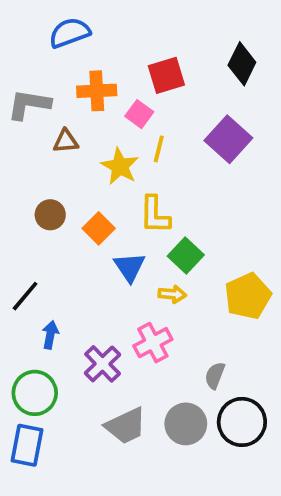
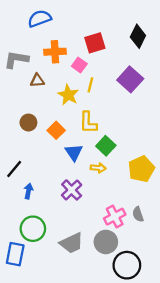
pink cross: (153, 343) -> (115, 217), moved
purple cross: (103, 364) -> (72, 190), moved
gray semicircle: (215, 375) -> (138, 214), moved, turned -40
green circle: (35, 393) -> (33, 229), moved
black circle: (242, 422) -> (127, 265), moved

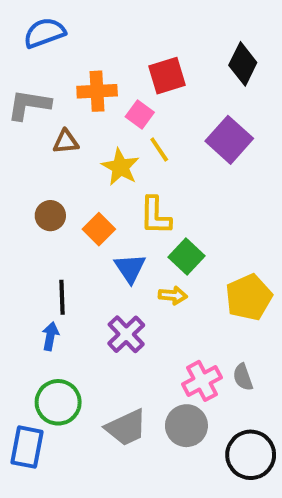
blue semicircle: (39, 19) -> (45, 33), moved
yellow line: (90, 85) -> (159, 150), turned -48
black line: (14, 169) -> (62, 297), moved, turned -42
black circle: (127, 265) -> (251, 455), moved

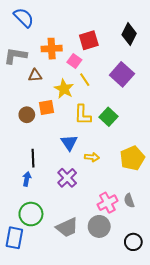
blue semicircle: (45, 33) -> (24, 18), turned 65
orange square: (99, 229) -> (46, 108), moved, turned 35
green square: (186, 256) -> (108, 117), moved
black circle: (251, 455) -> (133, 242), size x0.7

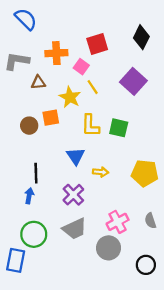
green square: (108, 117) -> (119, 128), turned -30
yellow pentagon: (132, 158) -> (145, 173), turned 30
gray semicircle: (129, 201) -> (150, 221), moved
gray trapezoid: (67, 227) -> (75, 229), moved

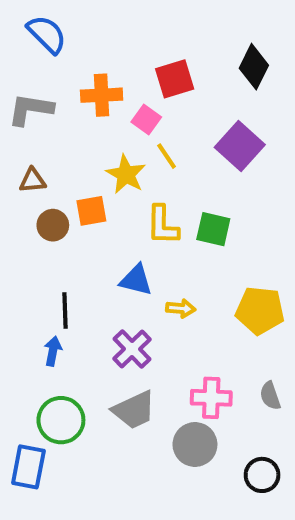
brown triangle: (38, 83) -> (33, 180), moved
blue triangle: (76, 156) -> (136, 280), turned -42
pink cross: (118, 222) -> (211, 398), turned 30

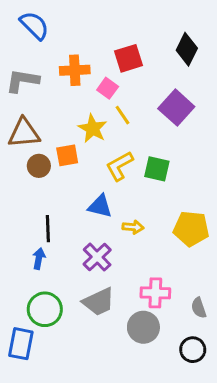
brown triangle: (33, 180) -> (24, 133), size x1.6
yellow L-shape: (162, 225) -> (120, 166), turned 60
gray semicircle: (270, 396) -> (199, 308), moved

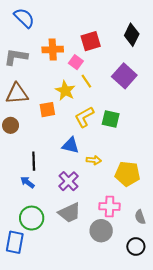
brown circle: (39, 166) -> (11, 125), moved
yellow pentagon: (191, 229) -> (127, 174), moved
blue arrow: (39, 258) -> (27, 182), turned -64

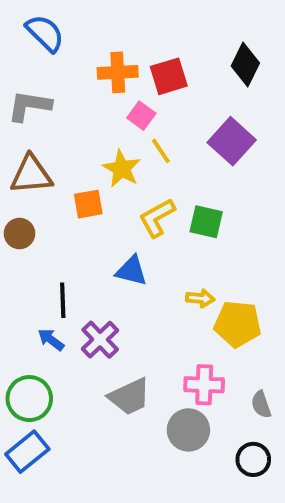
orange cross: (53, 50) -> (118, 72), moved
yellow arrow: (94, 160) -> (200, 298), moved
purple cross: (68, 181) -> (100, 340), moved
green circle: (32, 218) -> (29, 399), moved
blue rectangle: (15, 242) -> (27, 452), turned 40

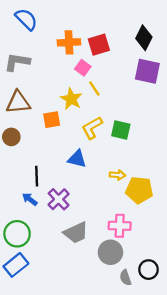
purple square: (232, 141) -> (147, 71), moved, turned -30
gray semicircle: (261, 404) -> (125, 278), moved

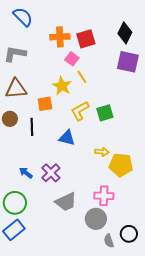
green square: (121, 130) -> (105, 113), turned -30
black line: (37, 176) -> (32, 127), moved

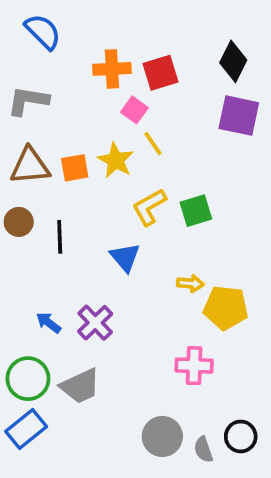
orange square: (45, 104) -> (75, 168), moved
blue triangle: (67, 138) -> (125, 257), turned 36
gray trapezoid: (66, 202) -> (80, 386), moved
gray circle: (96, 219) -> (162, 436), moved

